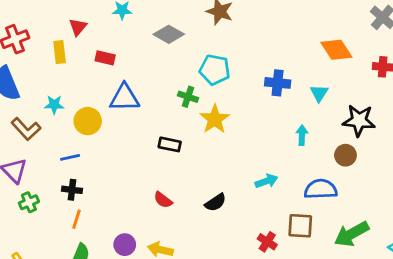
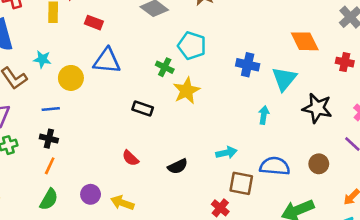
cyan triangle: (319, 93) -> (284, 79), size x1.5
brown circle: (345, 155) -> (319, 164), moved
brown square: (300, 226) -> (241, 183), moved

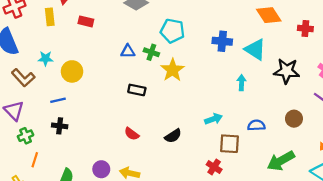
blue triangle: (107, 61) -> (128, 51), moved, size x0.6
cyan triangle: (284, 79) -> (255, 49), turned -30
orange line: (50, 166) -> (35, 160), moved
blue semicircle: (275, 166) -> (256, 125), size x0.7

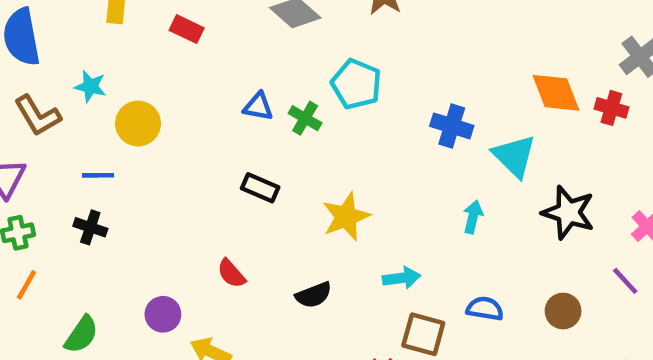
red cross: (305, 29) -> (611, 108), moved
yellow star: (173, 70) -> (346, 217), moved
purple circle: (101, 169) -> (163, 314), moved

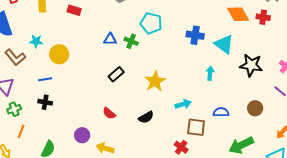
black rectangle: (260, 188) -> (116, 74), turned -56

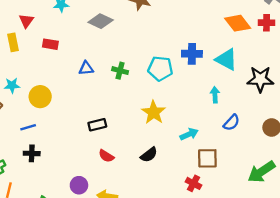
cyan pentagon: (151, 23) -> (160, 69), moved
blue triangle: (110, 39) -> (86, 68), moved
black rectangle: (116, 74) -> (97, 125), moved, turned 35
blue semicircle: (221, 112) -> (232, 123), moved, turned 140

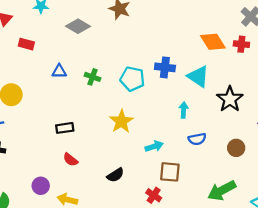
black star: (260, 79) -> (230, 99), turned 30
blue semicircle: (232, 123) -> (197, 139), turned 30
black semicircle: (149, 155) -> (115, 175), moved

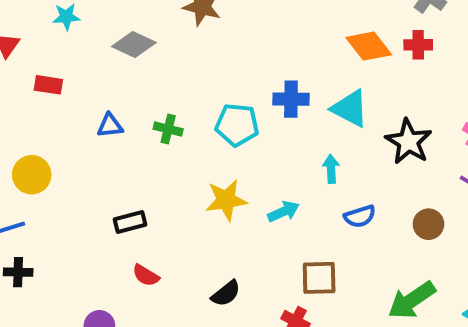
yellow star: (121, 121) -> (226, 200), turned 30
cyan arrow: (154, 146) -> (284, 212), moved

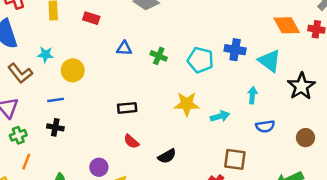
black semicircle: (226, 293) -> (167, 156), moved

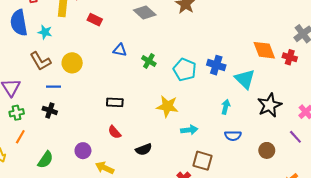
cyan star: (45, 55) -> (45, 32), moved
brown L-shape: (20, 73) -> (40, 61), moved
cyan arrow: (220, 116) -> (189, 130), moved

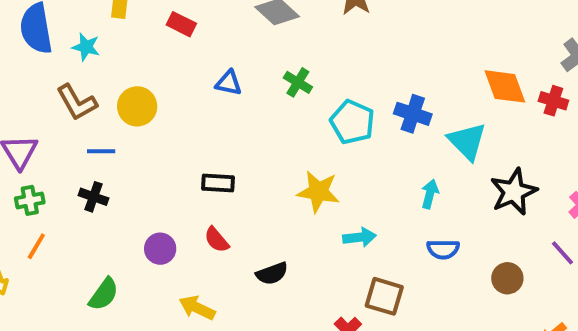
green cross: (149, 61) -> (298, 82), moved
purple circle: (83, 151) -> (160, 249), moved
green semicircle: (45, 160) -> (104, 294), moved

